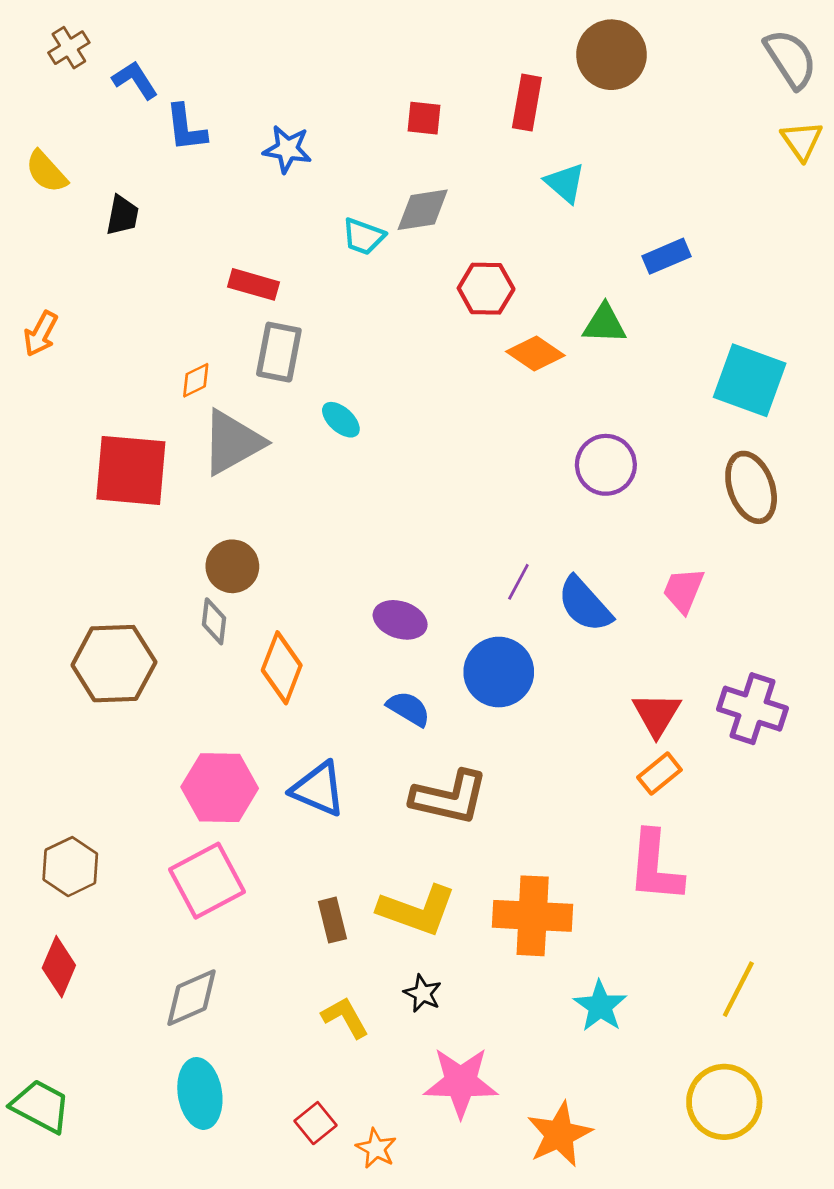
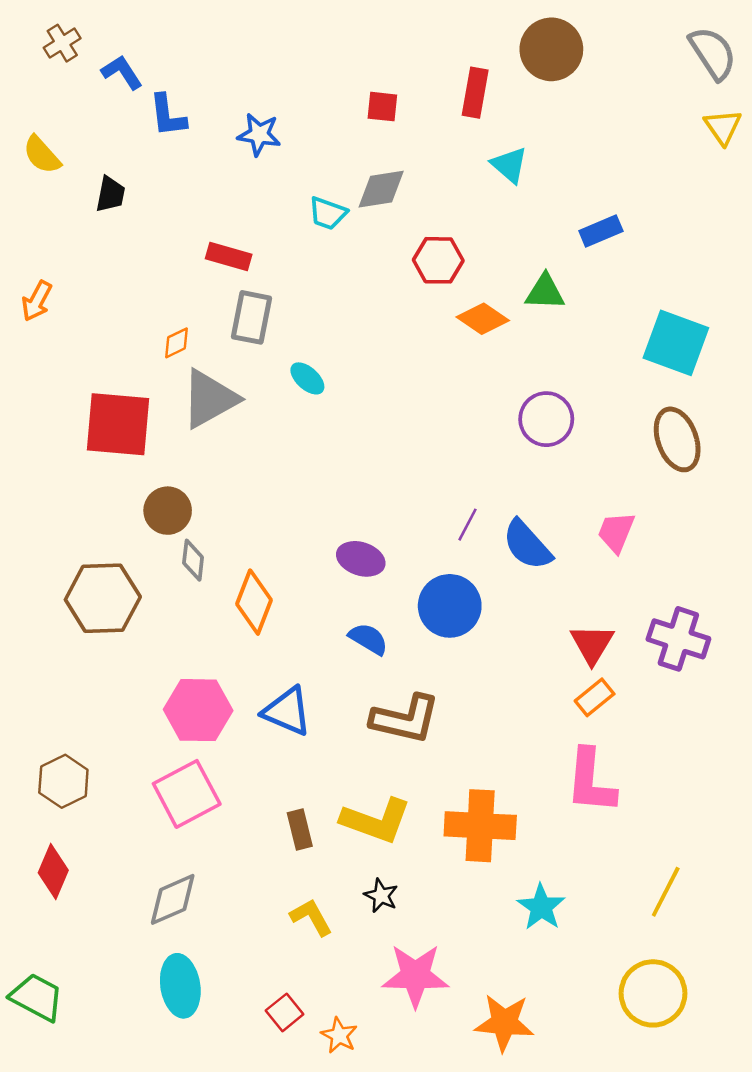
brown circle: (232, 566) -> (168, 511), moved
orange star: (559, 1134) -> (504, 1023), turned 30

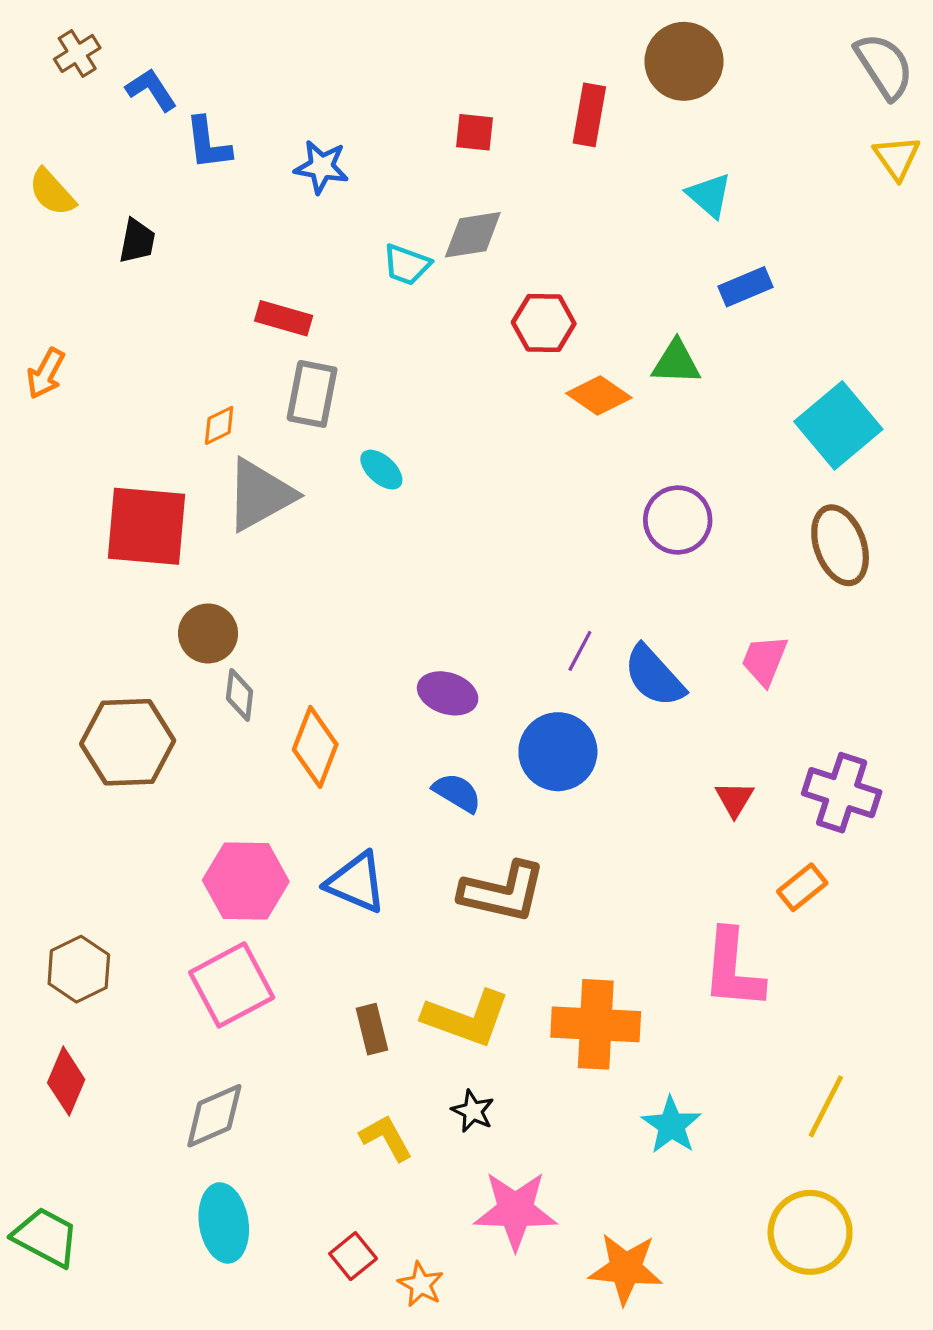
cyan triangle: (509, 165) -> (709, 195), moved
cyan square: (676, 343) -> (838, 425), turned 30
red triangle: (592, 644) -> (734, 799), size x0.7
orange rectangle: (595, 697) -> (802, 887), moved

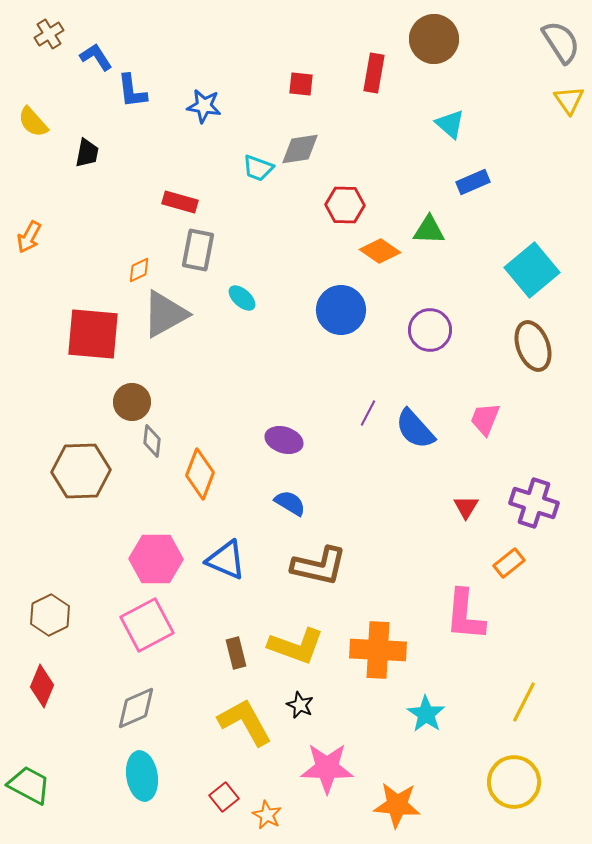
blue circle: (558, 752) -> (341, 310), moved
yellow L-shape: (386, 1138) -> (245, 722), size x1.6

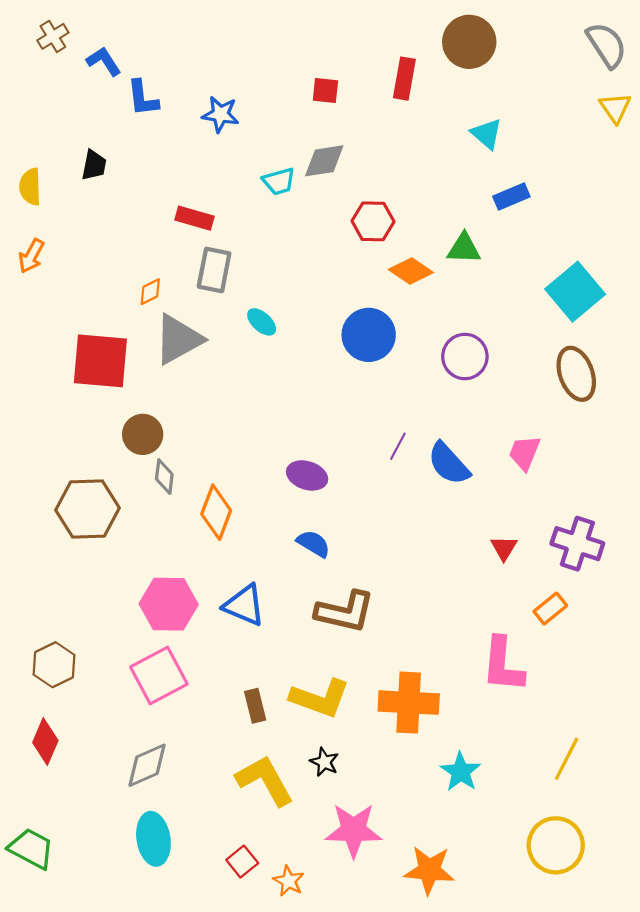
yellow semicircle: (33, 122) -> (30, 187), moved, turned 40
cyan trapezoid: (258, 168) -> (279, 181), turned -36

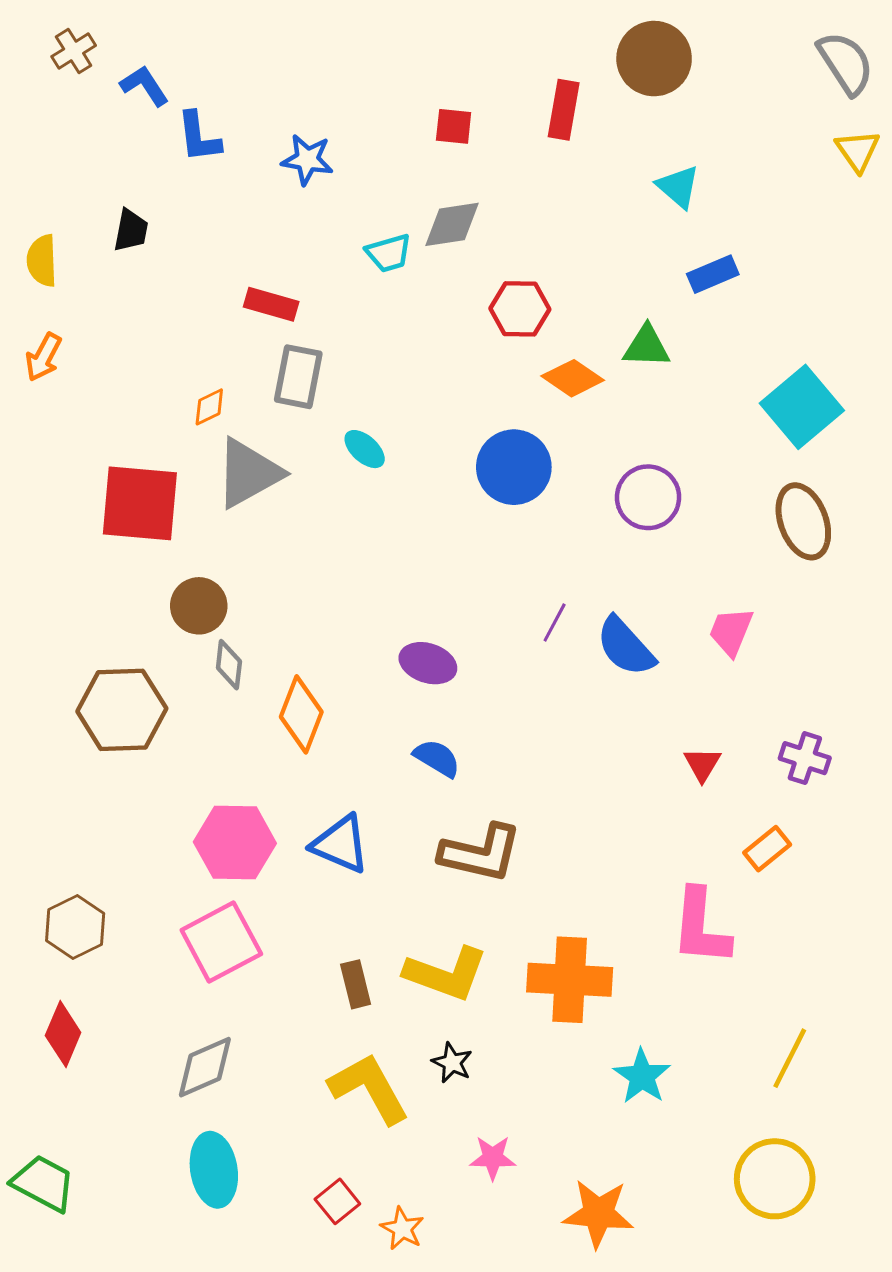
purple cross: (577, 544) -> (805, 758), size x0.7
pink star: (354, 830) -> (493, 1158), size x0.6

